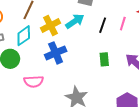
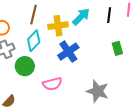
yellow cross: (51, 26) -> (58, 26), turned 30

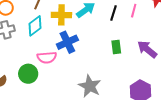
green circle: (25, 66) -> (28, 74), moved
pink semicircle: (52, 84) -> (47, 57), moved

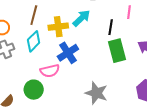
black line: (114, 13) -> (111, 27), moved
green rectangle: (116, 47) -> (117, 51), size x1.6

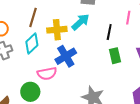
green rectangle: (117, 51) -> (115, 56), size x0.7

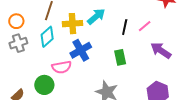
pink line: (128, 18) -> (145, 26), moved, turned 40
green rectangle: (115, 56) -> (120, 57), moved

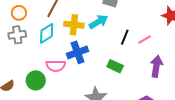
purple arrow: (161, 50) -> (156, 66), turned 55
green rectangle: (120, 57) -> (115, 66), turned -63

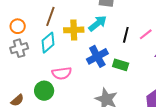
blue cross: (78, 52) -> (97, 56), moved

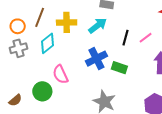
brown line: (50, 16) -> (40, 17), moved
yellow cross: (74, 30) -> (67, 22), moved
pink semicircle: (62, 73) -> (60, 74), turned 72

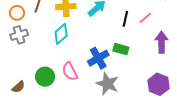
cyan diamond: (48, 43) -> (61, 34), moved
blue cross: (96, 59) -> (98, 58), moved
pink semicircle: (60, 74) -> (70, 71), moved

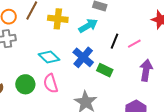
cyan diamond: (61, 34) -> (49, 57), moved, turned 75
blue cross: (98, 58) -> (83, 57), moved, turned -30

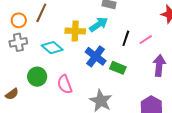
yellow cross: (58, 19) -> (75, 31), moved
cyan diamond: (49, 57) -> (52, 48), moved
green circle: (25, 84) -> (37, 77), moved

